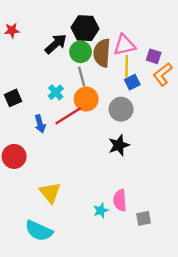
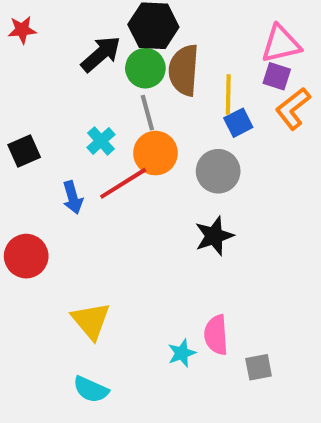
pink triangle: (124, 45) -> (281, 44), moved
cyan semicircle: (39, 231) -> (91, 389), moved, size x0.7

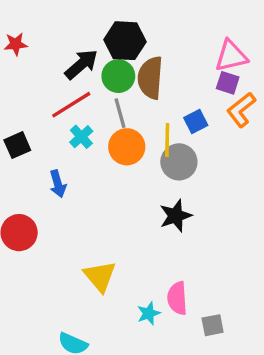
yellow line: (228, 94) -> (167, 140), moved
red line: (123, 183) -> (71, 105), moved
yellow triangle: (91, 321) -> (100, 276), moved

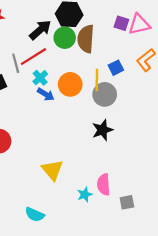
purple square: (228, 83) -> (121, 23), moved
gray line: (120, 113) -> (16, 63), moved
blue arrow: (58, 184) -> (46, 94), moved, turned -42

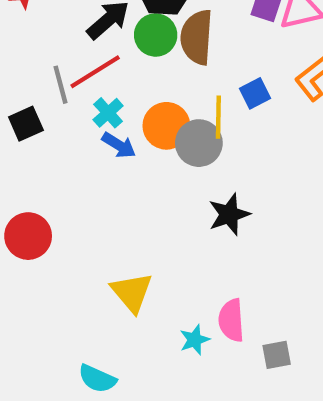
gray circle: (105, 94) -> (199, 143), moved

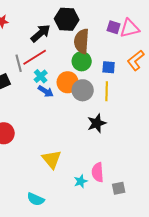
green circle: (156, 35) -> (82, 61), moved
blue square: (255, 93) -> (109, 67), turned 32
yellow line: (218, 117) -> (107, 91), moved

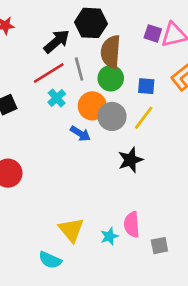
gray line: (19, 63) -> (79, 69), moved
blue arrow: (46, 91) -> (80, 134), moved
yellow line: (107, 91) -> (144, 118), turned 36
yellow triangle: (52, 159) -> (71, 230), moved

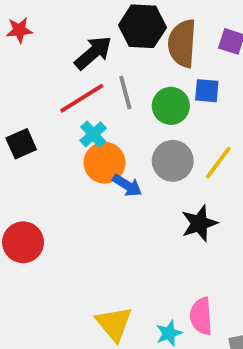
brown semicircle: (111, 52) -> (182, 43), moved
blue square: (146, 86) -> (207, 91), moved
orange circle: (92, 106) -> (105, 163), moved

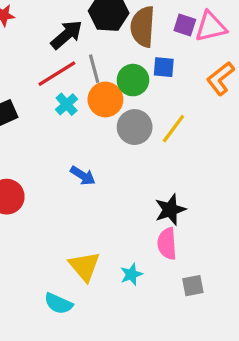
orange circle: (105, 163) -> (105, 99), moved
blue arrow: (127, 185) -> (83, 176), moved
black star: (199, 223) -> (170, 210), moved
pink semicircle: (201, 316) -> (167, 244), moved

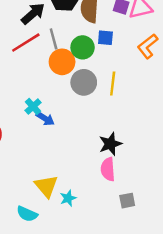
cyan cross: (67, 104) -> (33, 106), moved
yellow line: (173, 129) -> (113, 84), turned -30
cyan star: (131, 274) -> (68, 198), moved

